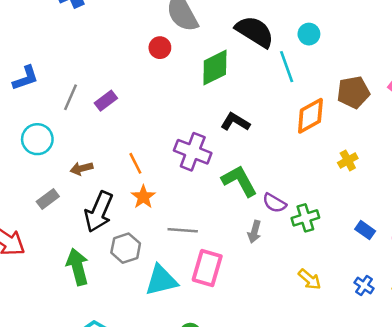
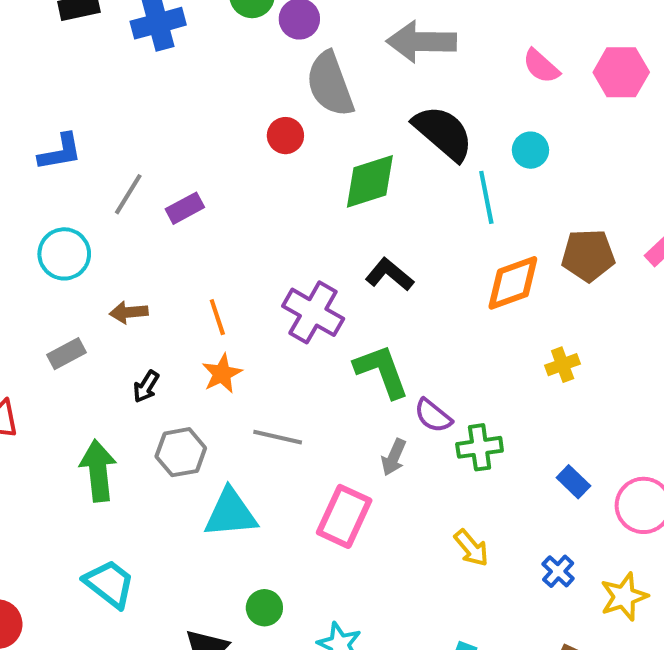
black arrow: (99, 212) -> (146, 387), size x0.5
pink rectangle: (207, 268) -> (344, 516), moved

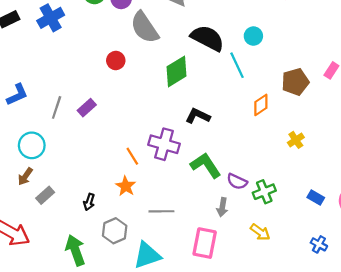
red circle: (285, 136) -> (116, 61), moved
orange diamond: (513, 283) -> (261, 105), size x0.7
brown arrow: (129, 312) -> (25, 176), moved, turned -36
orange line: (217, 317) -> (132, 156), moved
yellow arrow: (471, 548) -> (260, 232), moved

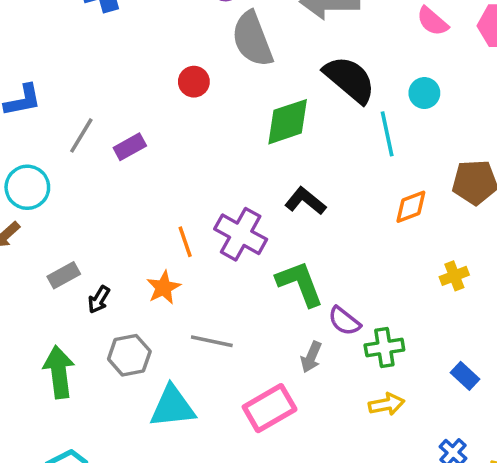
gray rectangle: (45, 195) -> (64, 275), moved
yellow arrow: (260, 232) -> (387, 404), moved, turned -60
pink rectangle: (205, 243) -> (270, 408), turned 36

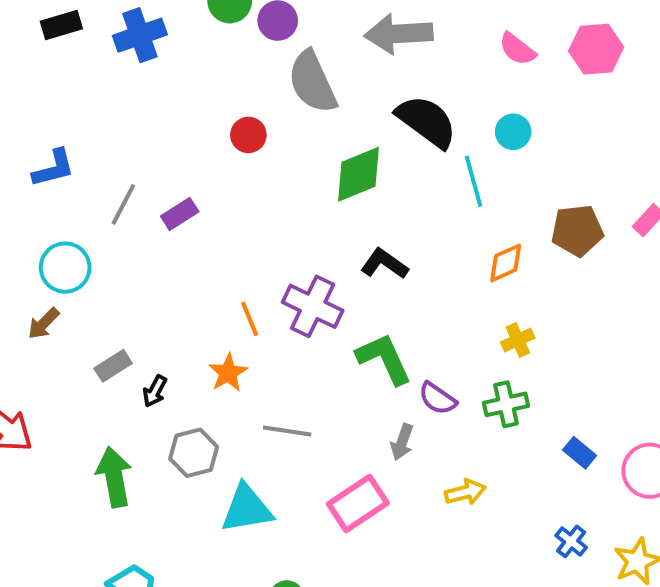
yellow cross: (454, 276) -> (518, 340), moved
green cross: (384, 348) -> (506, 404), moved
yellow arrow: (387, 404) -> (465, 492), moved

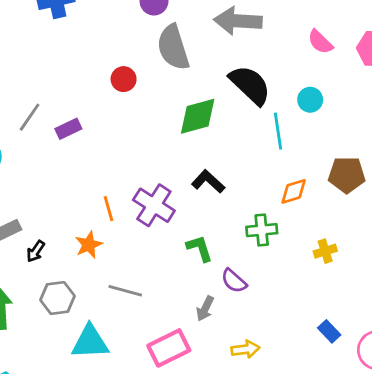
yellow cross: (518, 340) -> (325, 251), moved
green L-shape: (384, 359) -> (200, 248), size x0.7
green cross: (506, 404) -> (262, 230), moved

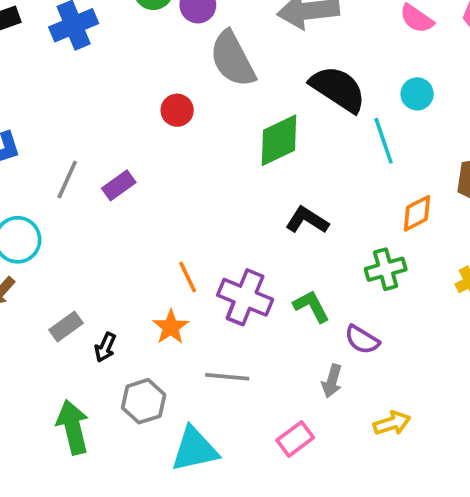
purple cross: (154, 205) -> (245, 297), moved
pink rectangle: (169, 348) -> (295, 439), size x0.7

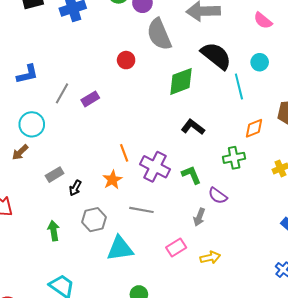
yellow arrow: (392, 423) -> (210, 258), moved
green arrow: (73, 427) -> (54, 231), size x0.7

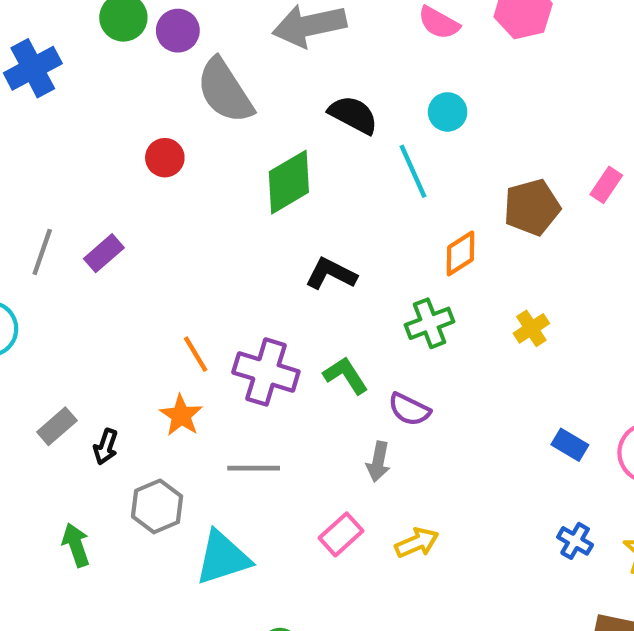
black semicircle: (216, 56) -> (353, 115), size x0.7

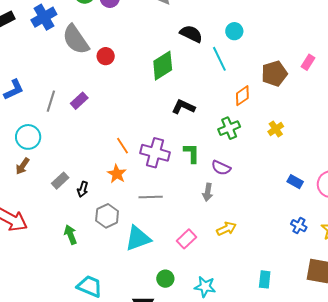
gray semicircle: (225, 91) -> (76, 40), moved
green L-shape: (346, 375) -> (191, 153), turned 35
pink rectangle: (341, 534) -> (187, 239), moved

